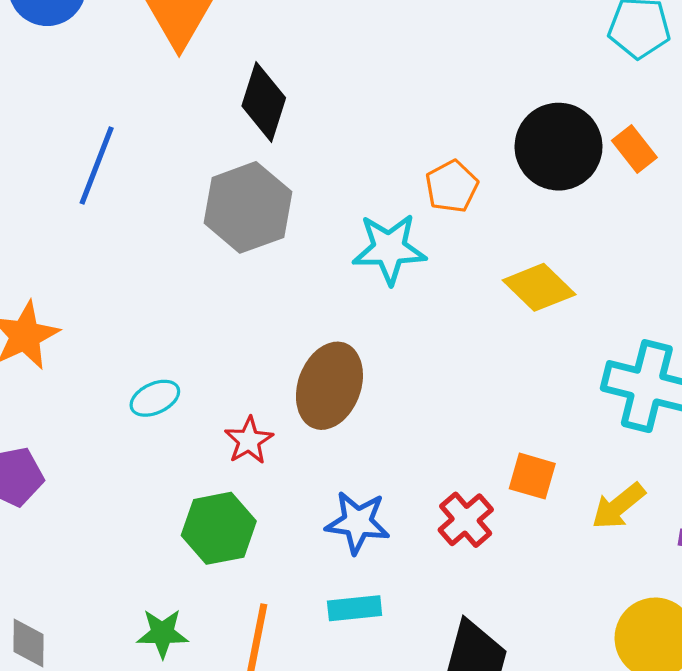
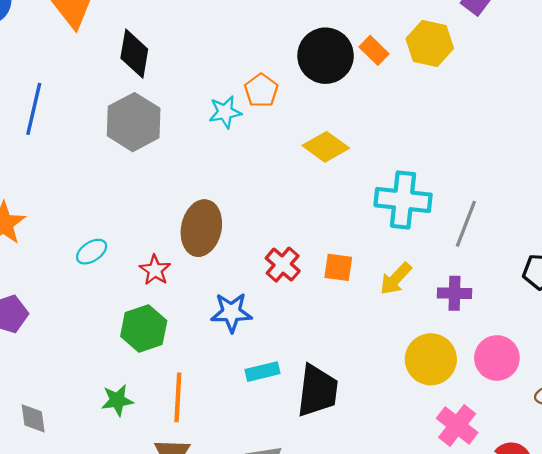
cyan star: (389, 249) -> (225, 112), moved, size x0.7
red cross: (466, 520) -> (283, 265), moved
cyan rectangle: (355, 608) -> (263, 372), moved

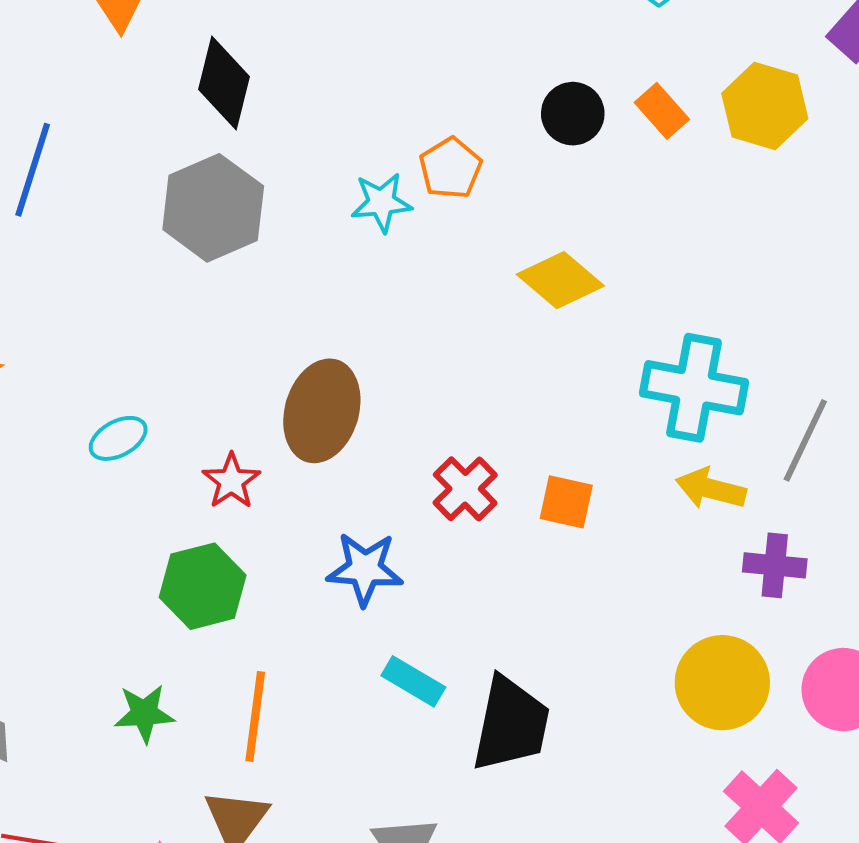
black circle: (326, 56) -> (573, 114), size x0.6
yellow arrow: (396, 279) -> (711, 489), moved, turned 57
cyan rectangle: (263, 372) -> (413, 681), turned 40

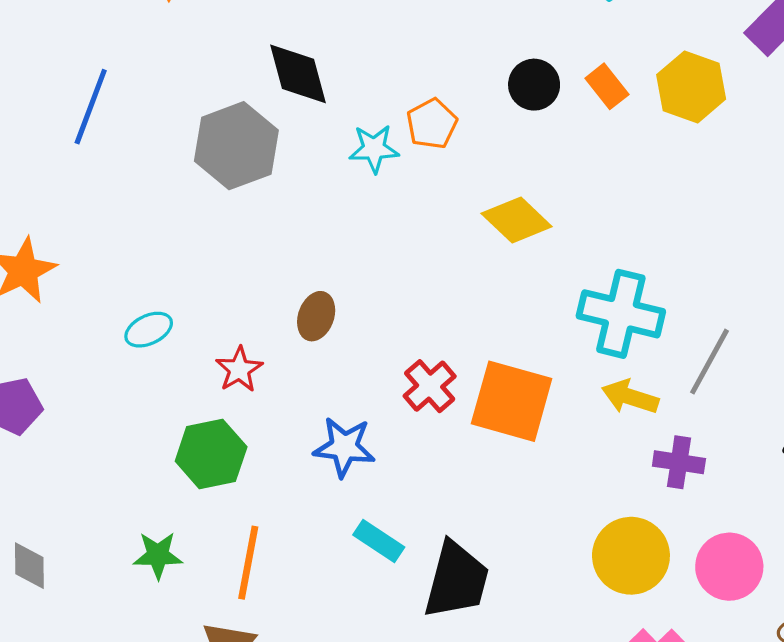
black diamond: (224, 83) -> (298, 74), moved, turned -32
brown ellipse: (322, 411) -> (316, 316), size x0.6
orange square: (566, 502) -> (512, 401), size x1.8

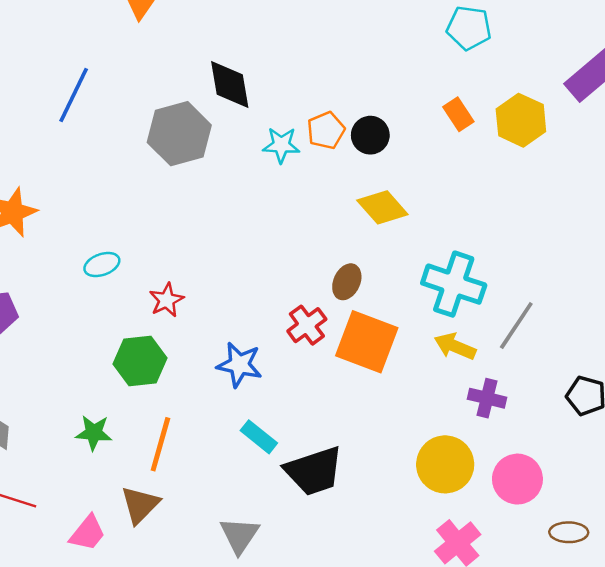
black circle: (534, 85) -> (370, 135), moved
brown ellipse: (316, 316) -> (347, 282), moved
black trapezoid: (456, 580) -> (314, 471), turned 52

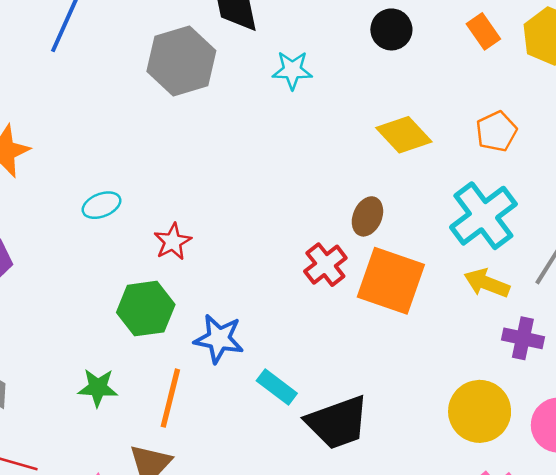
orange pentagon: (326, 130) -> (496, 131), moved
black circle: (370, 135) -> (391, 29), moved
cyan cross: (454, 284) -> (483, 216), turned 36
blue star: (239, 365) -> (219, 339), moved

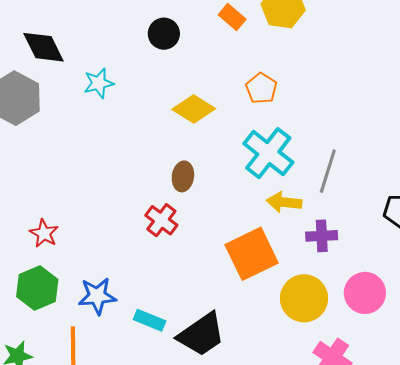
orange square: (391, 281) -> (252, 254), moved, turned -30

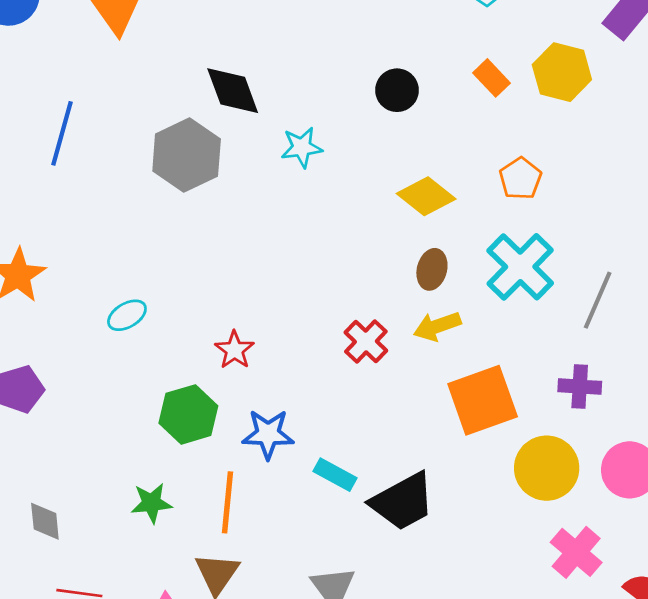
brown ellipse: (183, 176) -> (432, 269), moved
yellow arrow: (284, 202) -> (437, 326), moved, turned -32
red star: (44, 233) -> (234, 350), moved

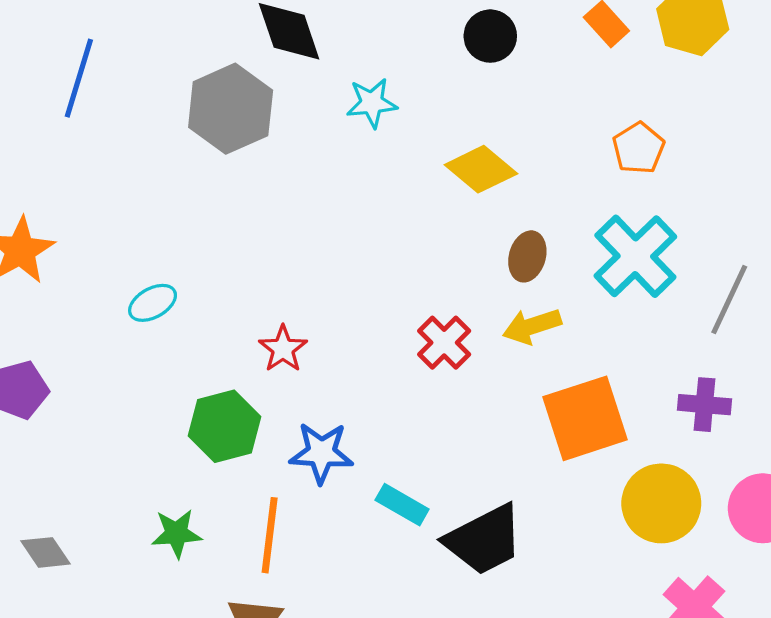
yellow diamond: (426, 196) -> (481, 169), moved
gray diamond: (45, 521) -> (46, 552), turned -30

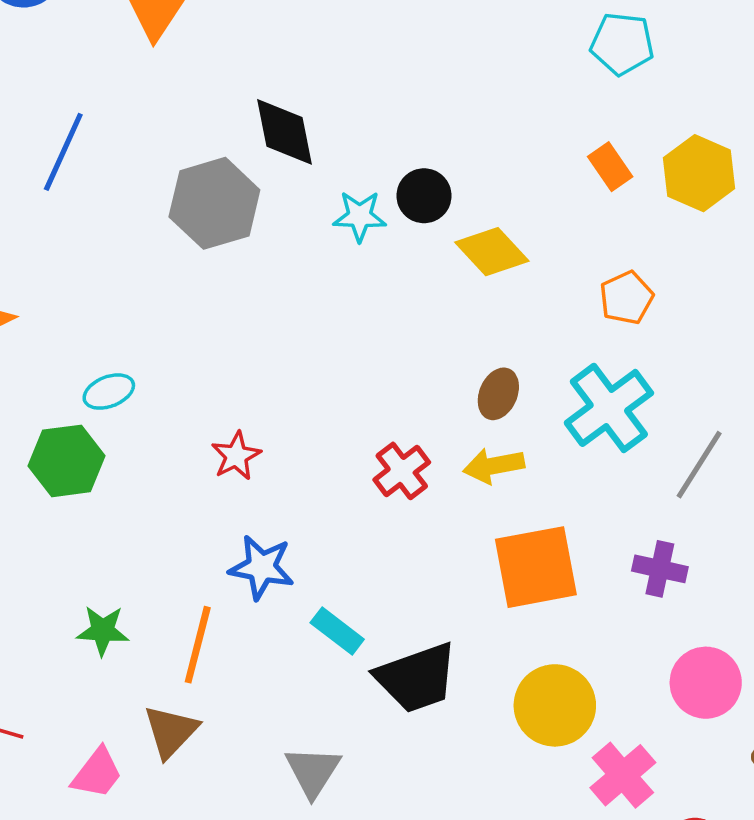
black circle: (490, 36) -> (424, 196), moved
yellow diamond: (481, 169) -> (492, 252), moved
green hexagon: (224, 426) -> (67, 461), moved
yellow circle: (661, 503) -> (555, 705), moved

